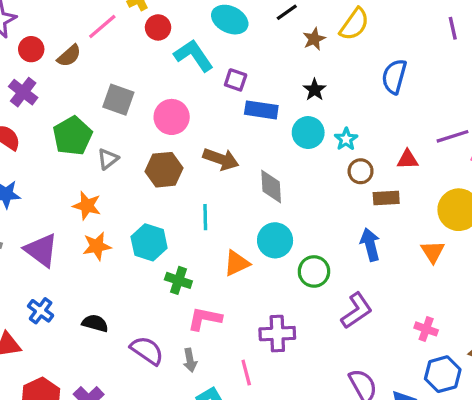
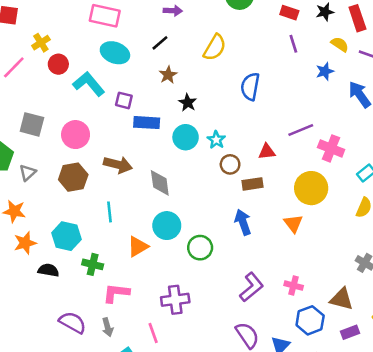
brown star: (314, 39) -> (168, 75), moved
purple L-shape: (357, 311) -> (251, 287), moved
black semicircle: (95, 323) -> (48, 270), moved

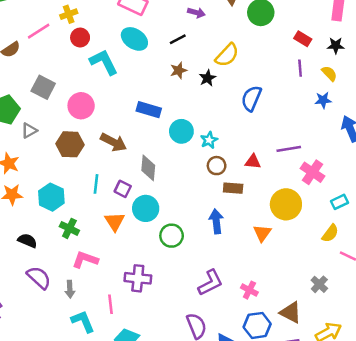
yellow semicircle: (340, 44) -> (329, 73), moved
purple square: (124, 100) -> (123, 189), moved
black star: (188, 103) -> (208, 78), moved
orange triangle: (138, 247) -> (115, 222), turned -45
black semicircle: (48, 270) -> (27, 241), moved

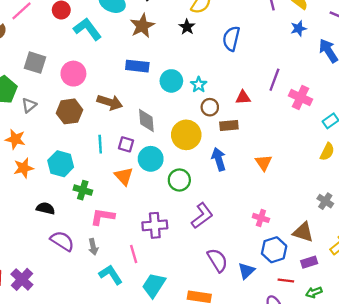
brown star: (179, 70) -> (142, 26), moved, size x1.5
purple line: (289, 149) -> (274, 80), turned -50
yellow circle: (286, 204) -> (186, 135), moved
purple L-shape: (210, 283) -> (202, 216), moved

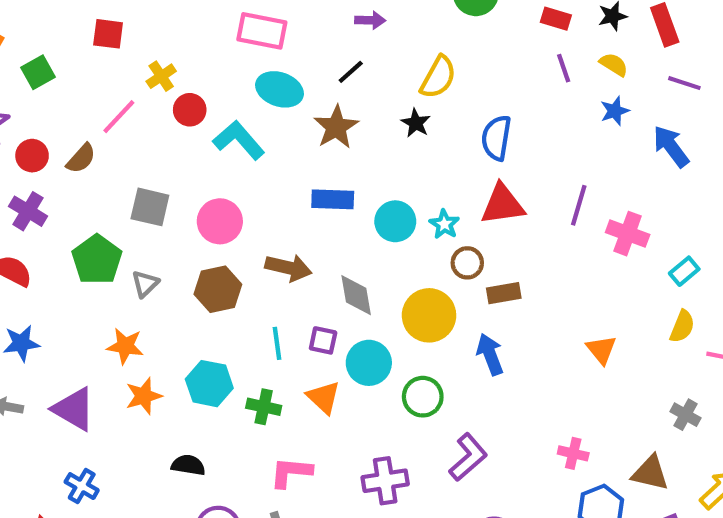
red triangle: (243, 97) -> (503, 205), moved, size x1.6
orange triangle: (264, 163) -> (601, 350), moved
green cross: (83, 190) -> (264, 407), moved

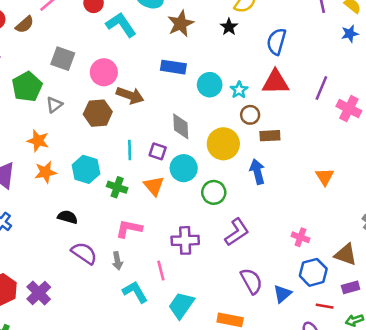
brown arrow: (288, 268) -> (130, 95), moved

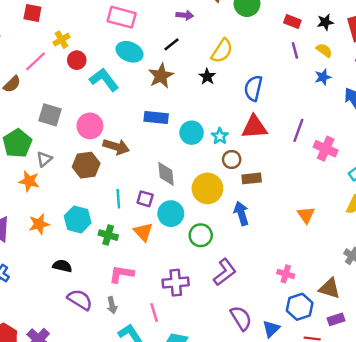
orange star: (38, 141) -> (29, 181), moved

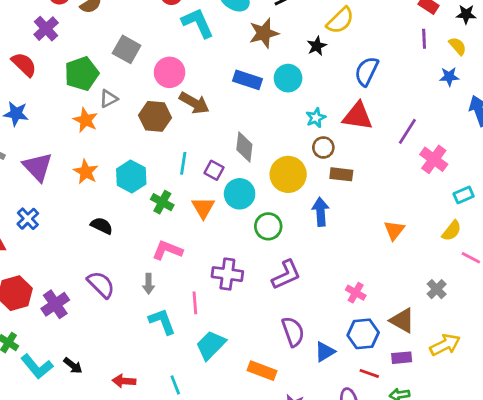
cyan circle: (192, 133) -> (288, 78), moved
orange star: (39, 224) -> (86, 172), turned 30
purple semicircle: (80, 300) -> (101, 285), moved

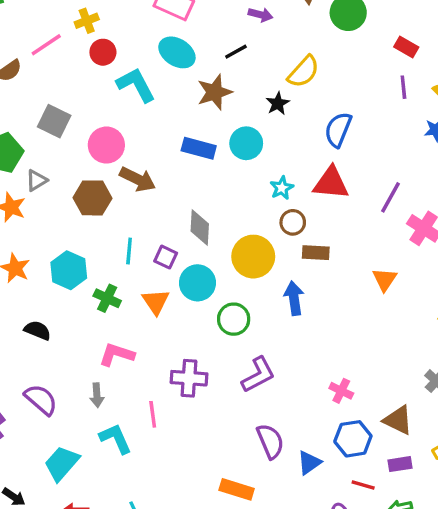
orange triangle: (394, 230) -> (385, 279), moved
cyan trapezoid: (211, 345) -> (62, 463), moved

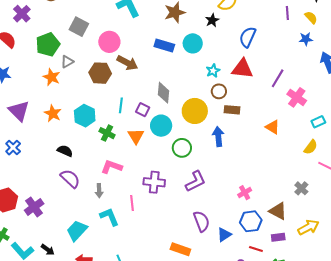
orange triangle: (385, 279) -> (273, 127), turned -35
pink cross: (341, 391) -> (245, 193), turned 32
purple semicircle: (41, 400) -> (70, 179), moved

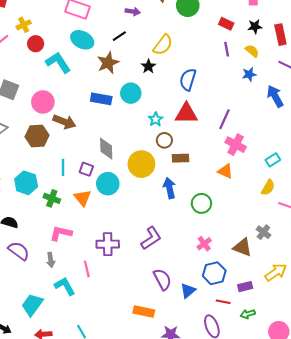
pink cross: (297, 97) -> (236, 145), moved
green circle: (182, 148) -> (201, 203), moved
brown triangle: (278, 211) -> (242, 247), moved

